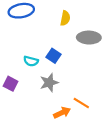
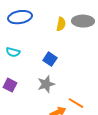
gray ellipse: (89, 38) -> (83, 21), moved
cyan semicircle: (31, 61) -> (13, 52), moved

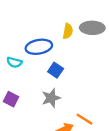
blue ellipse: (20, 17) -> (39, 47), moved

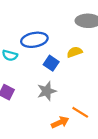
yellow semicircle: (68, 31) -> (75, 52), moved, turned -120

